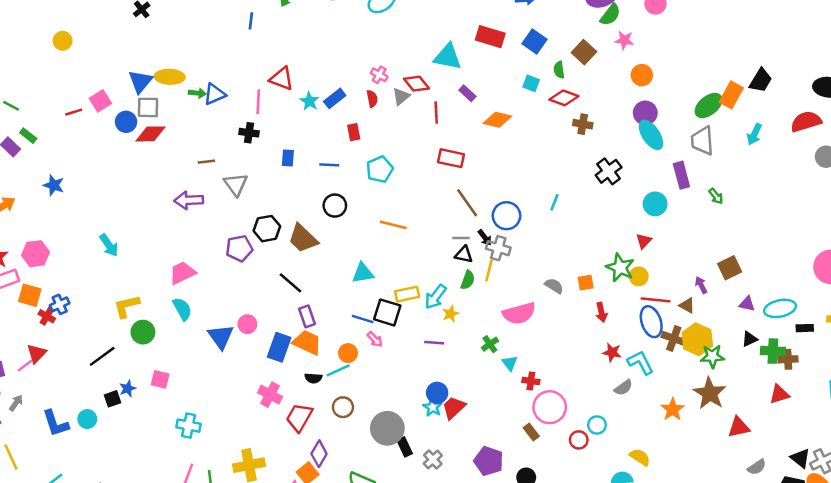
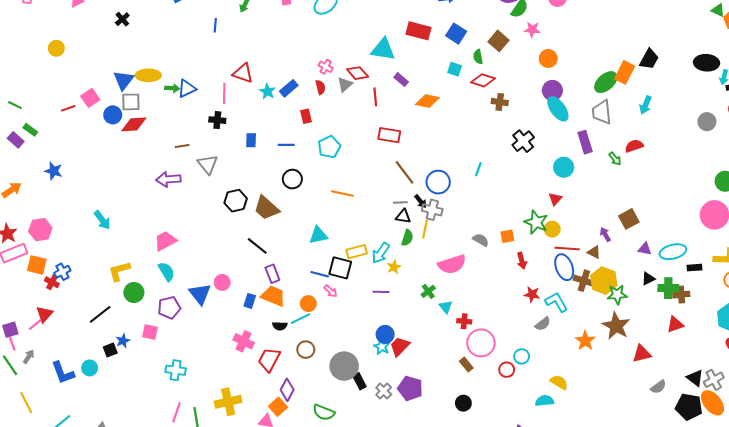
red semicircle: (806, 122) -> (634, 146), moved, size x0.7
purple pentagon: (239, 248) -> (169, 308), moved
blue rectangle: (279, 347) -> (250, 301), size x0.6
purple pentagon: (489, 461) -> (410, 388), moved

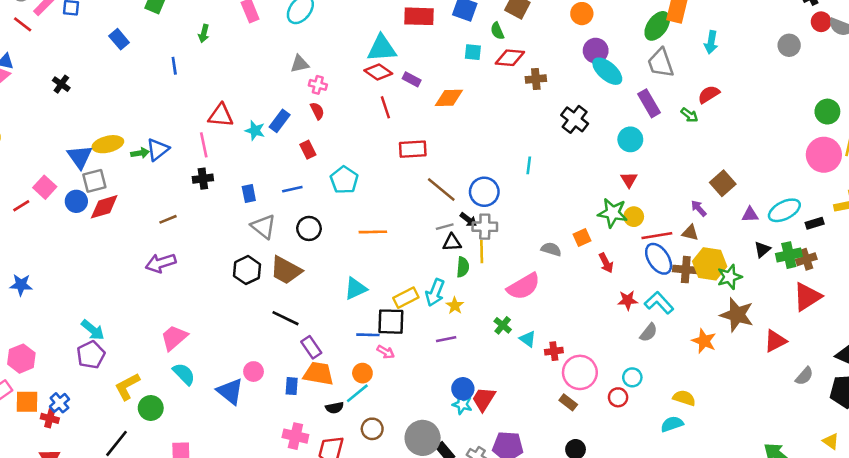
red diamond: (358, 73) -> (378, 72), moved
gray triangle: (345, 84) -> (300, 64), moved, turned 42
gray triangle: (208, 164) -> (263, 227), moved
purple pentagon: (169, 308) -> (91, 355), moved
red triangle: (675, 324) -> (807, 297), size x1.4

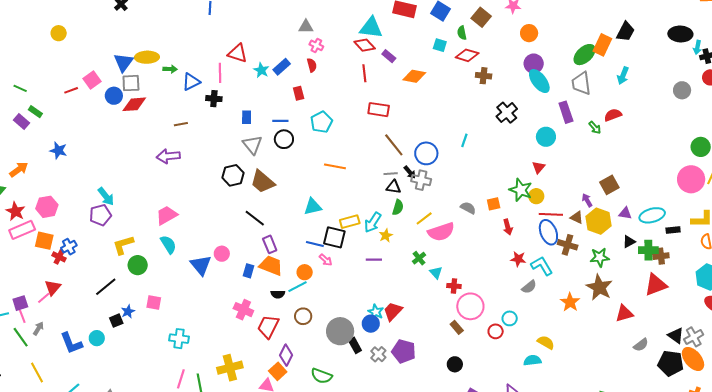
blue triangle: (158, 149) -> (191, 82), moved
black circle: (309, 228) -> (284, 139), moved
yellow line: (482, 252) -> (424, 218), moved, turned 42
yellow hexagon: (710, 264) -> (598, 221), moved
blue circle: (463, 389) -> (371, 324), moved

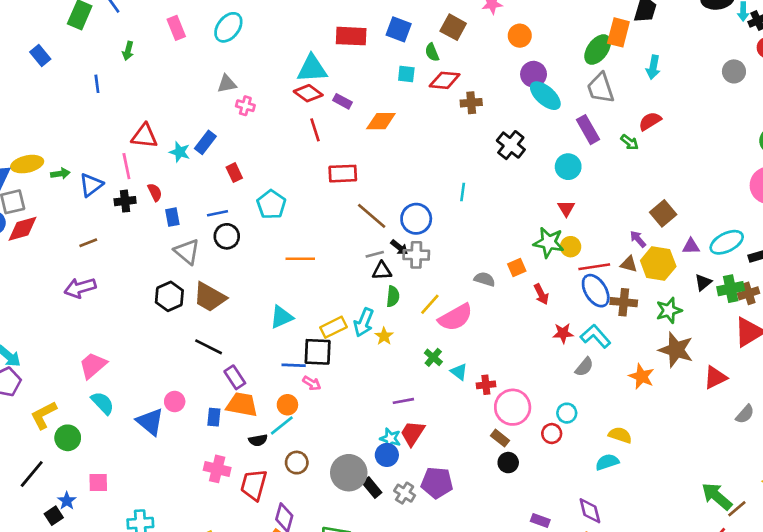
red semicircle: (312, 65) -> (155, 192), moved
purple line: (374, 260) -> (403, 401), moved
black circle: (455, 364) -> (508, 463), moved

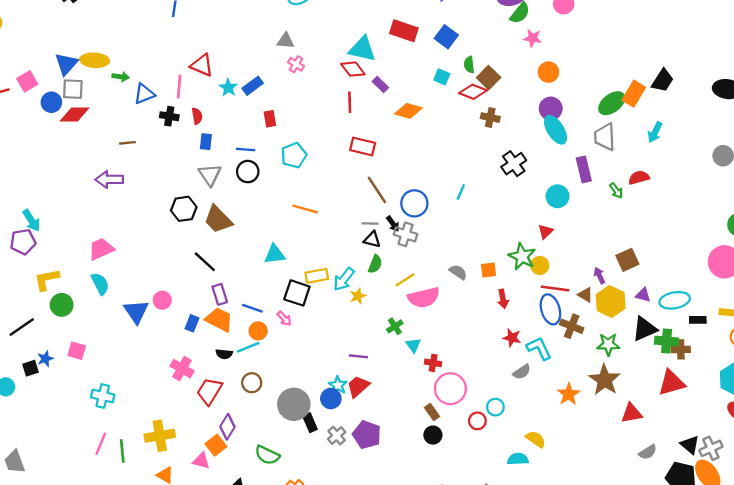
brown square: (453, 27) -> (489, 78), moved
black triangle: (703, 282) -> (645, 329), size x1.6
blue line: (294, 365) -> (252, 308), moved

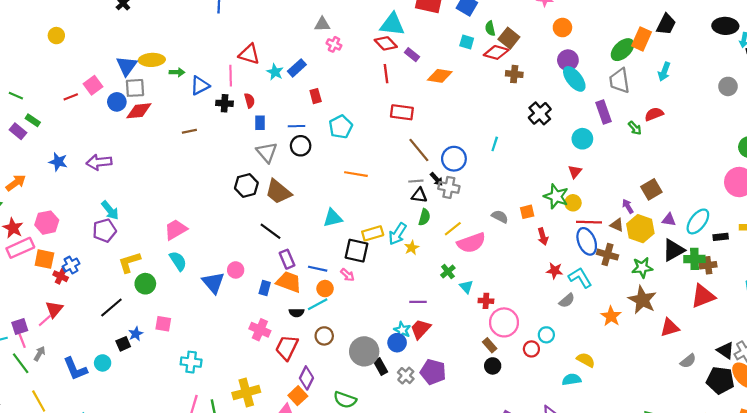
purple arrow: (109, 179) -> (99, 162), moved
cyan ellipse: (675, 300) -> (698, 221), turned -36

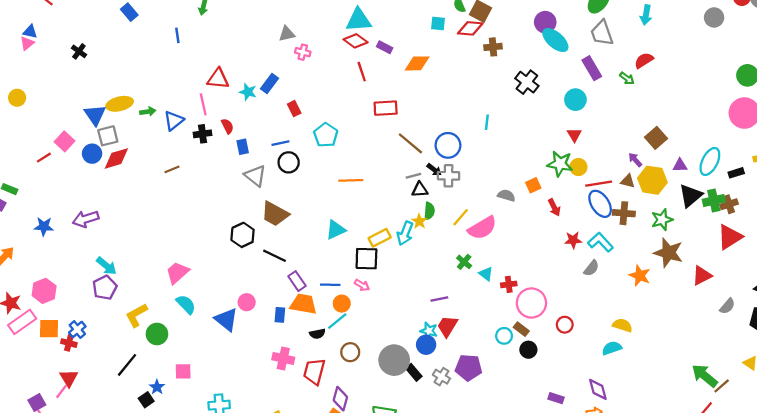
black hexagon: (246, 185) -> (243, 235), moved
yellow star: (412, 248) -> (419, 221), moved
cyan circle: (546, 335) -> (504, 336), moved

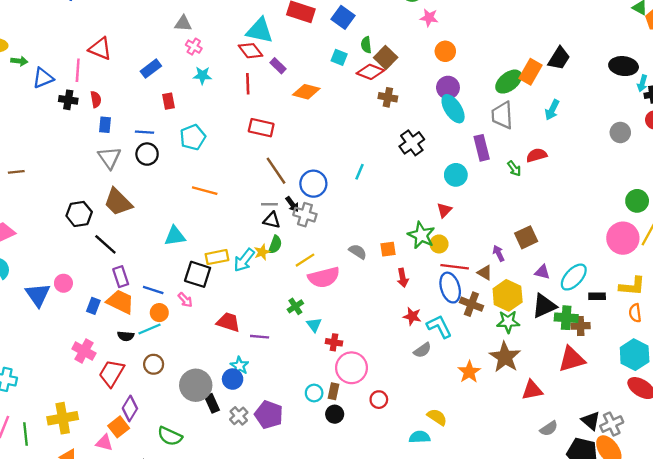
cyan star: (248, 92) -> (202, 75), moved, turned -30
brown line: (172, 169) -> (16, 172), moved
yellow hexagon: (652, 180) -> (508, 295), moved
red trapezoid: (447, 326) -> (228, 322), moved, turned 60
brown rectangle: (521, 329) -> (333, 391), turned 48

